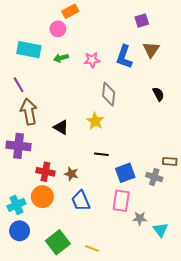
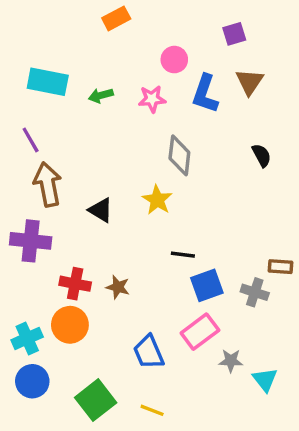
pink circle: (58, 29) -> (174, 60), moved
black line: (101, 154) -> (183, 255), moved
blue trapezoid: (81, 201) -> (149, 352), moved
pink rectangle: (121, 201) -> (200, 332), turned 45

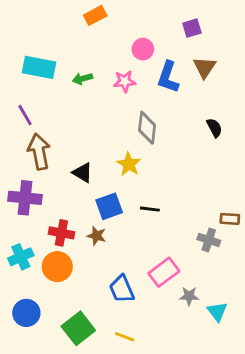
blue square: (207, 285) -> (109, 206), moved
cyan cross: (27, 338) -> (21, 257), moved

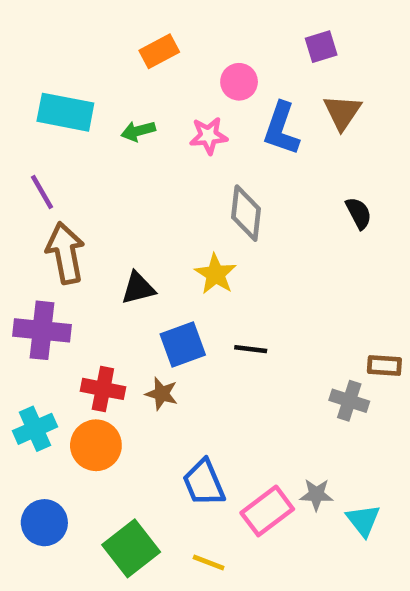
orange rectangle: (95, 15) -> (159, 51), moved
black triangle: (83, 173) -> (138, 288), turned -45
pink rectangle: (164, 272) -> (267, 511), moved

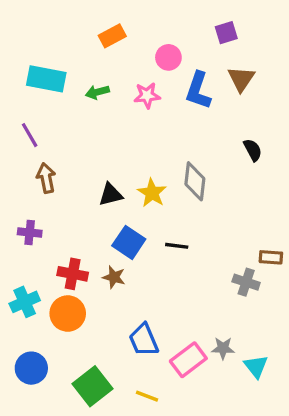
gray diamond: (246, 213) -> (195, 181), moved
brown arrow: (65, 253) -> (46, 178), size x0.7
black triangle: (138, 288) -> (111, 195), moved
purple cross: (42, 330) -> (30, 233), size x0.6
blue square: (183, 344) -> (129, 242), turned -36

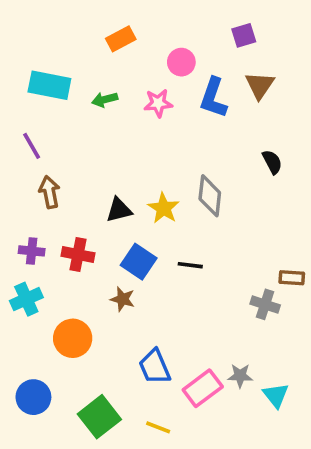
red cross: (73, 274) -> (78, 255), moved
cyan cross: (25, 302) -> (26, 299), moved

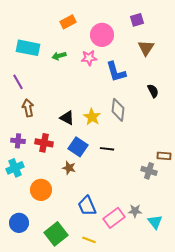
pink circle: (181, 62) -> (102, 35), size x1.5
blue L-shape: (213, 98) -> (116, 72), moved, turned -35
black triangle: (119, 210) -> (67, 118), turned 42

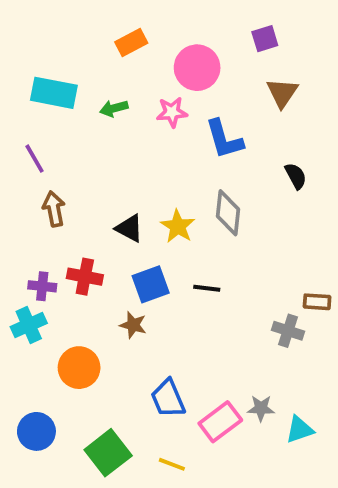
purple cross: (18, 141) -> (42, 286), moved
blue square: (78, 147) -> (151, 284), turned 36
cyan triangle: (155, 222) -> (300, 429), turned 49

